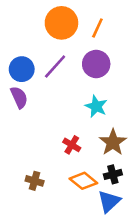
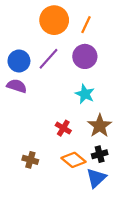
purple semicircle: (19, 97) -> (17, 86), turned -48

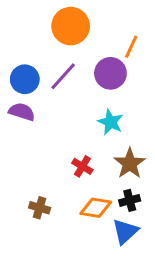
orange line: (86, 25) -> (131, 47), moved
orange diamond: (73, 160) -> (96, 208), turned -30

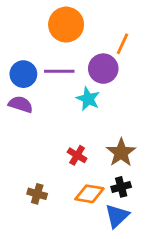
purple line: (63, 76) -> (59, 71), turned 48
cyan star: (110, 122) -> (88, 99), moved

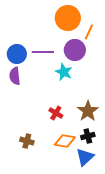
orange circle: (66, 25) -> (68, 18), moved
purple semicircle: (21, 104) -> (15, 76), turned -114

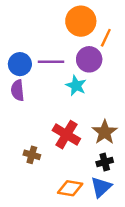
red cross: (56, 113) -> (66, 135), size x1.6
brown cross: (27, 141) -> (32, 155), moved
orange diamond: (65, 141) -> (70, 188), moved

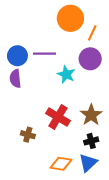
purple circle: (89, 59) -> (90, 59), moved

